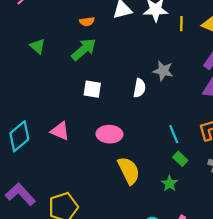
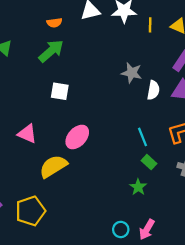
white semicircle: (139, 88) -> (153, 90), moved
pink ellipse: (109, 134) -> (77, 137), turned -50
yellow semicircle: (129, 171) -> (53, 166), moved, turned -96

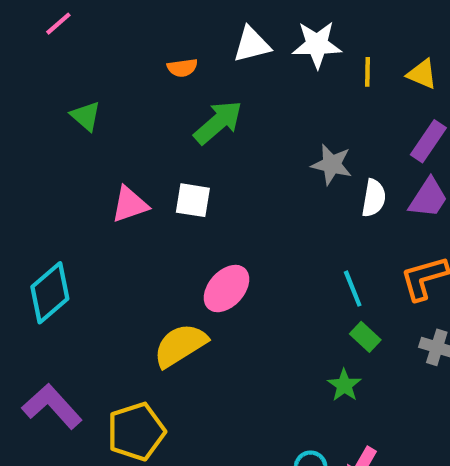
green arrow: (51, 51) -> (218, 122), moved
pink triangle: (27, 134) -> (130, 204), moved, turned -42

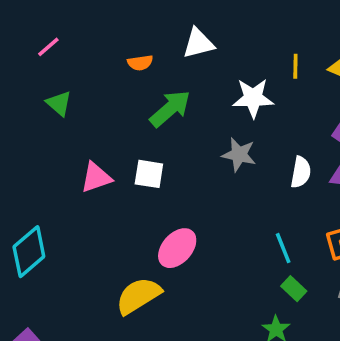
pink line: (58, 24) -> (48, 47), moved
white star: (317, 45) -> (253, 98), moved
gray star: (332, 164) -> (239, 155), moved

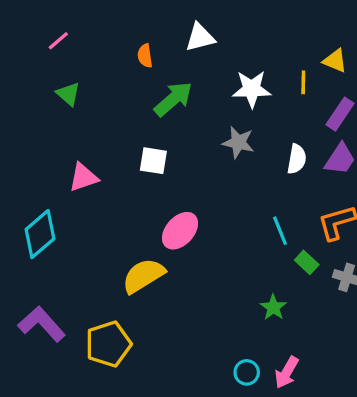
orange semicircle: (140, 63) -> (145, 56), turned 90
yellow line: (295, 66) -> (303, 82), moved
pink triangle: (96, 177) -> (83, 177), moved
green rectangle: (294, 289) -> (307, 262), moved

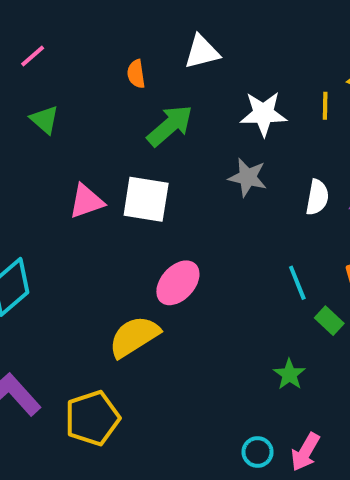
white square: (153, 161) -> (146, 199), size x1.4
pink triangle: (83, 177) -> (86, 201), moved

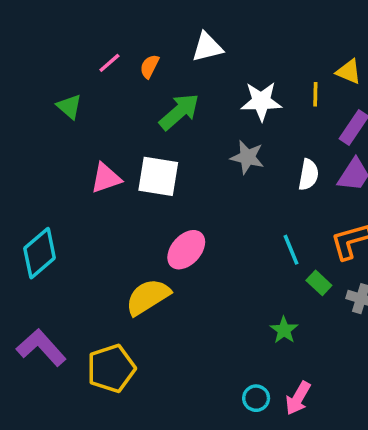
pink line: (33, 56) -> (109, 63), moved
orange semicircle: (136, 74) -> (150, 66), turned 35

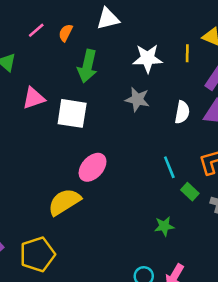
green arrow: (179, 112) -> (87, 66), turned 144
pink triangle: (106, 178) -> (34, 98), moved
green star: (284, 330) -> (164, 226), turned 30

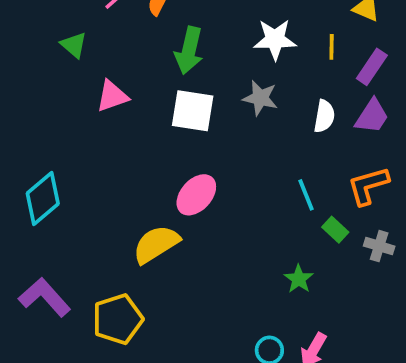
yellow line: (187, 53) -> (332, 47), moved
white square: (72, 113) -> (193, 111), moved
green star: (164, 226) -> (299, 279), turned -30

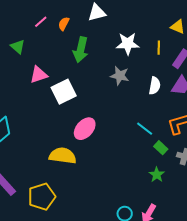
white square: (193, 111) -> (64, 92), moved, turned -35
cyan line: (306, 195) -> (145, 129), turned -30
yellow semicircle: (156, 244) -> (63, 156), turned 40
green star: (299, 279) -> (157, 175), moved

